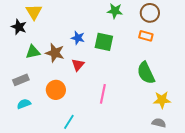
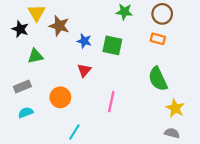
brown star: (55, 53) -> (59, 26), moved
yellow star: (162, 100) -> (175, 108), turned 30

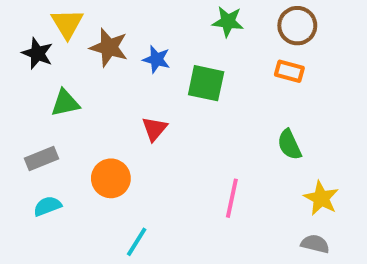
blue star: (84, 41) -> (156, 59), moved
green semicircle: (158, 79) -> (289, 145), size x0.7
pink line: (111, 102) -> (232, 198), moved

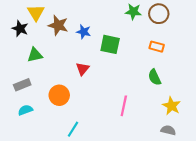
green star: (228, 22) -> (133, 12), moved
orange rectangle: (289, 71) -> (157, 47), moved

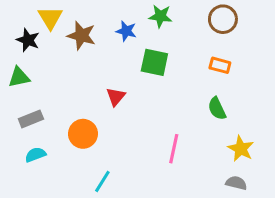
green star: (133, 12) -> (160, 16), moved
blue star: (84, 32) -> (126, 31), moved
green triangle: (35, 55) -> (19, 77), moved

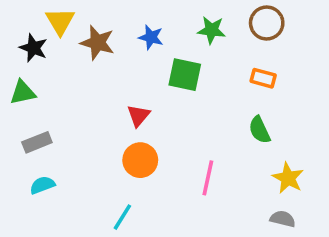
green star: (160, 16) -> (211, 30), moved
orange circle: (83, 134) -> (140, 160), moved

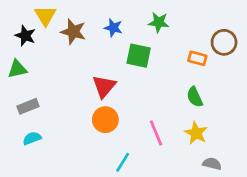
brown circle: (267, 23) -> (224, 42), moved
red triangle: (138, 116) -> (104, 86), size x1.4
pink line: (208, 178) -> (156, 133), turned -35
yellow star: (288, 178) -> (196, 133), moved
cyan line: (122, 217) -> (123, 162), moved

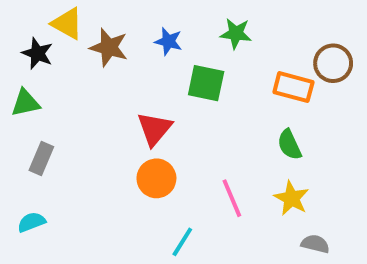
yellow triangle: (45, 16) -> (67, 24), turned -30
orange rectangle: (197, 58) -> (293, 87), size x1.4
gray rectangle: (28, 106) -> (41, 159), turned -45
cyan semicircle: (32, 138) -> (31, 222), moved

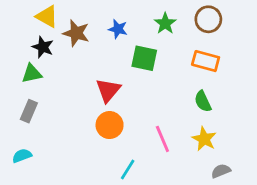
green star: (236, 33) -> (165, 23), turned 30
black star: (37, 53) -> (43, 47), moved
brown circle: (333, 63) -> (208, 19), moved
green triangle: (25, 103) -> (32, 74), moved
gray semicircle: (315, 244) -> (221, 171), turned -36

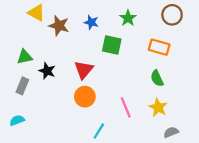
brown circle: (208, 19) -> (172, 15), moved
black star: (43, 47) -> (47, 71), moved

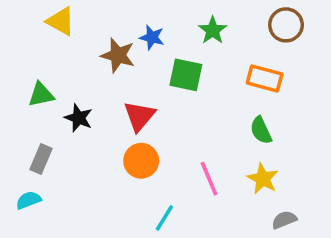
brown star: (59, 26) -> (118, 55), moved
gray rectangle: (22, 86) -> (41, 159), moved

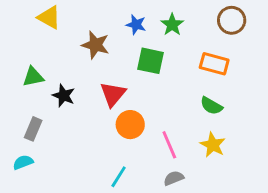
blue star: (152, 37) -> (136, 25), moved
green semicircle: (261, 130) -> (211, 106), turned -35
orange circle: (141, 161) -> (130, 125), moved
cyan line: (164, 218) -> (119, 177), moved
gray semicircle: (284, 220) -> (174, 178), moved

